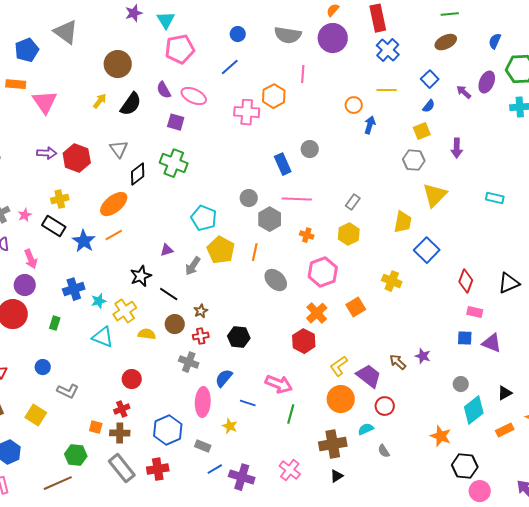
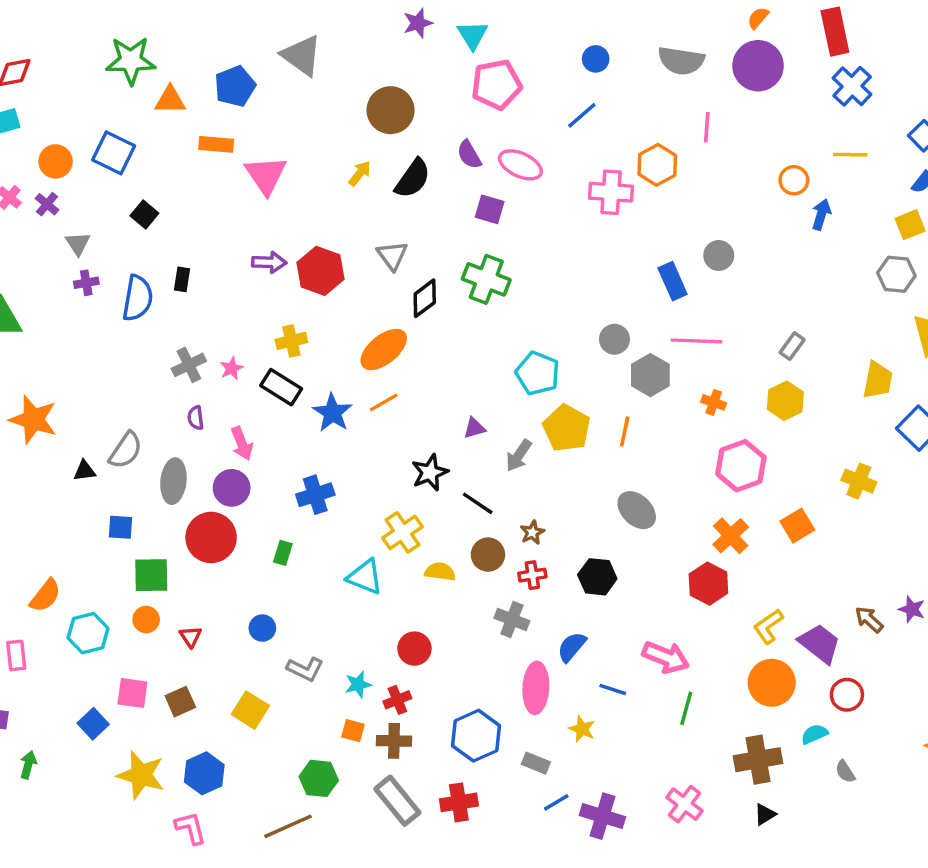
gray ellipse: (276, 280) -> (637, 510), moved
cyan star: (99, 301) -> (358, 684), moved

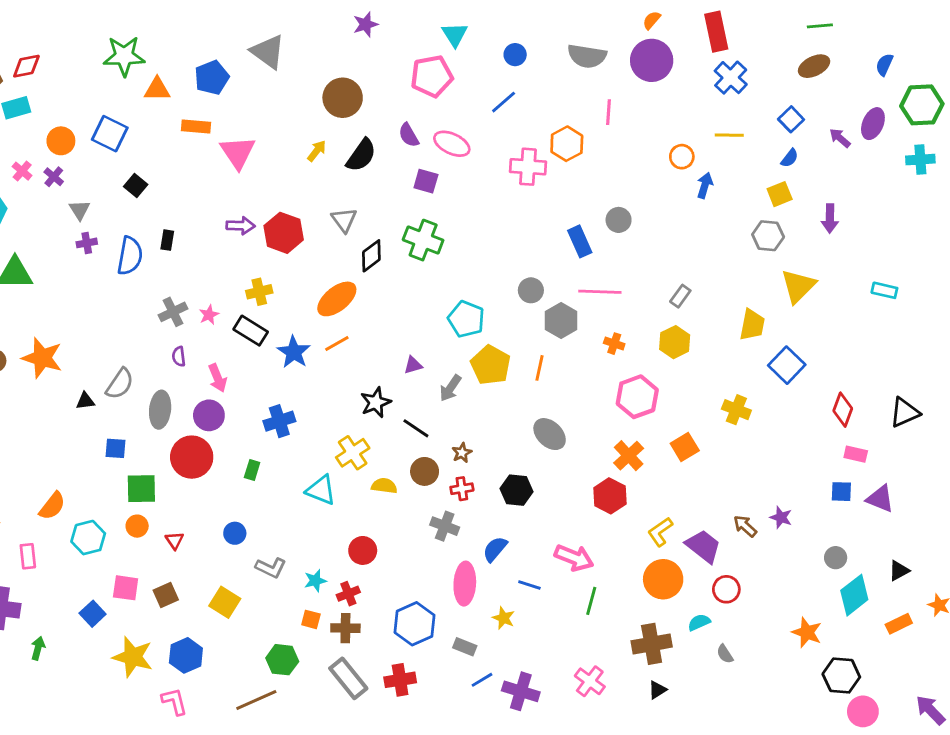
cyan triangle: (473, 35) -> (455, 34), moved

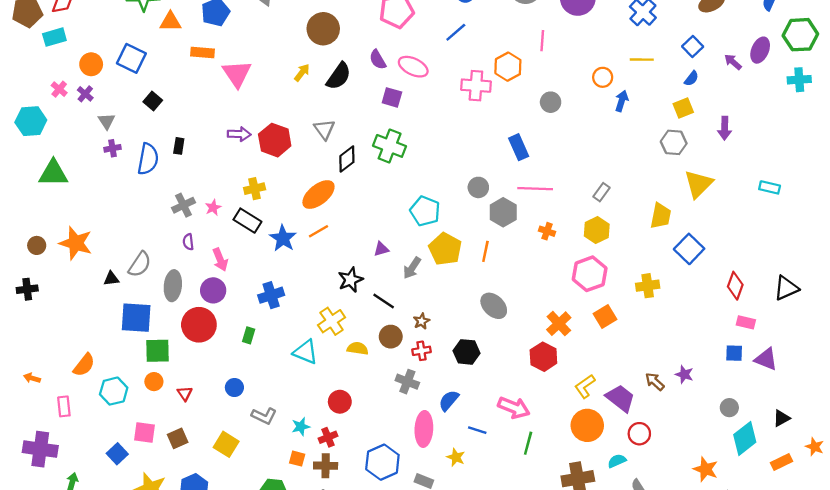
gray circle: (619, 220) -> (551, 102), moved
pink hexagon: (637, 397) -> (590, 274), moved
yellow cross: (736, 410) -> (648, 286), turned -30
blue square: (116, 448) -> (136, 318), size x1.8

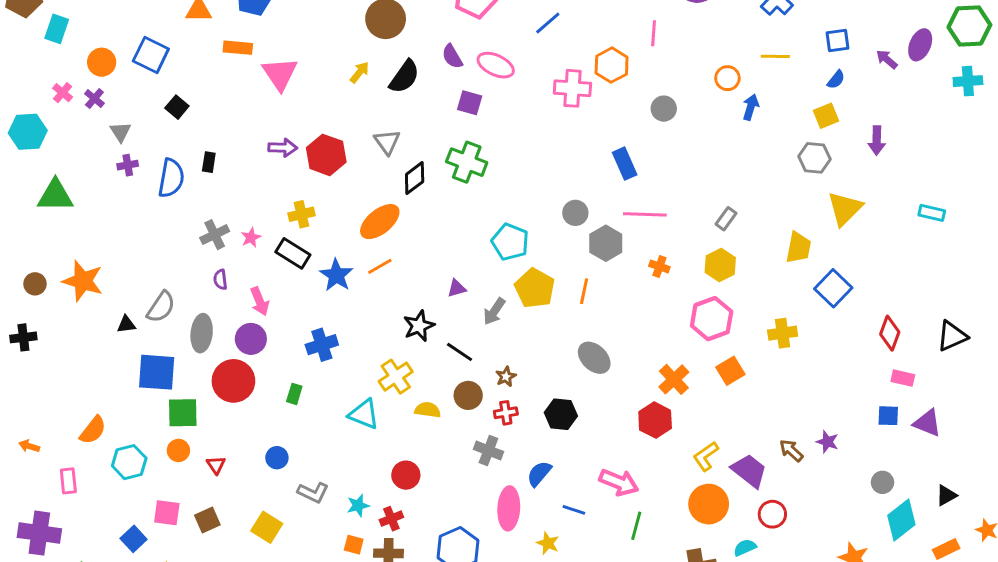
cyan rectangle: (54, 37) -> (57, 29), turned -55
blue square: (693, 47) -> (838, 40), turned 36

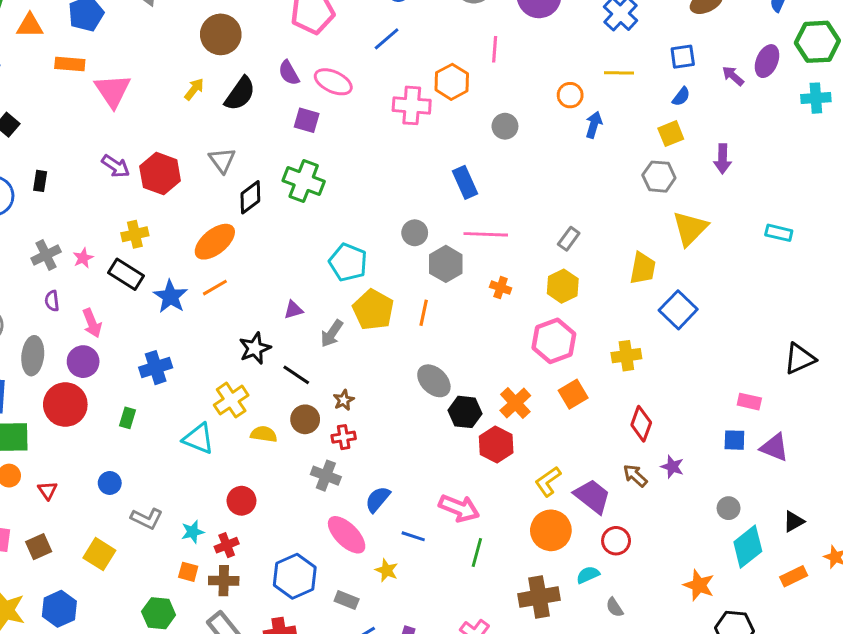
purple arrow: (283, 148) -> (116, 166), turned 32
red diamond: (890, 333) -> (641, 424), moved
black hexagon: (561, 414) -> (465, 412), moved
pink ellipse: (509, 508) -> (347, 535), turned -48

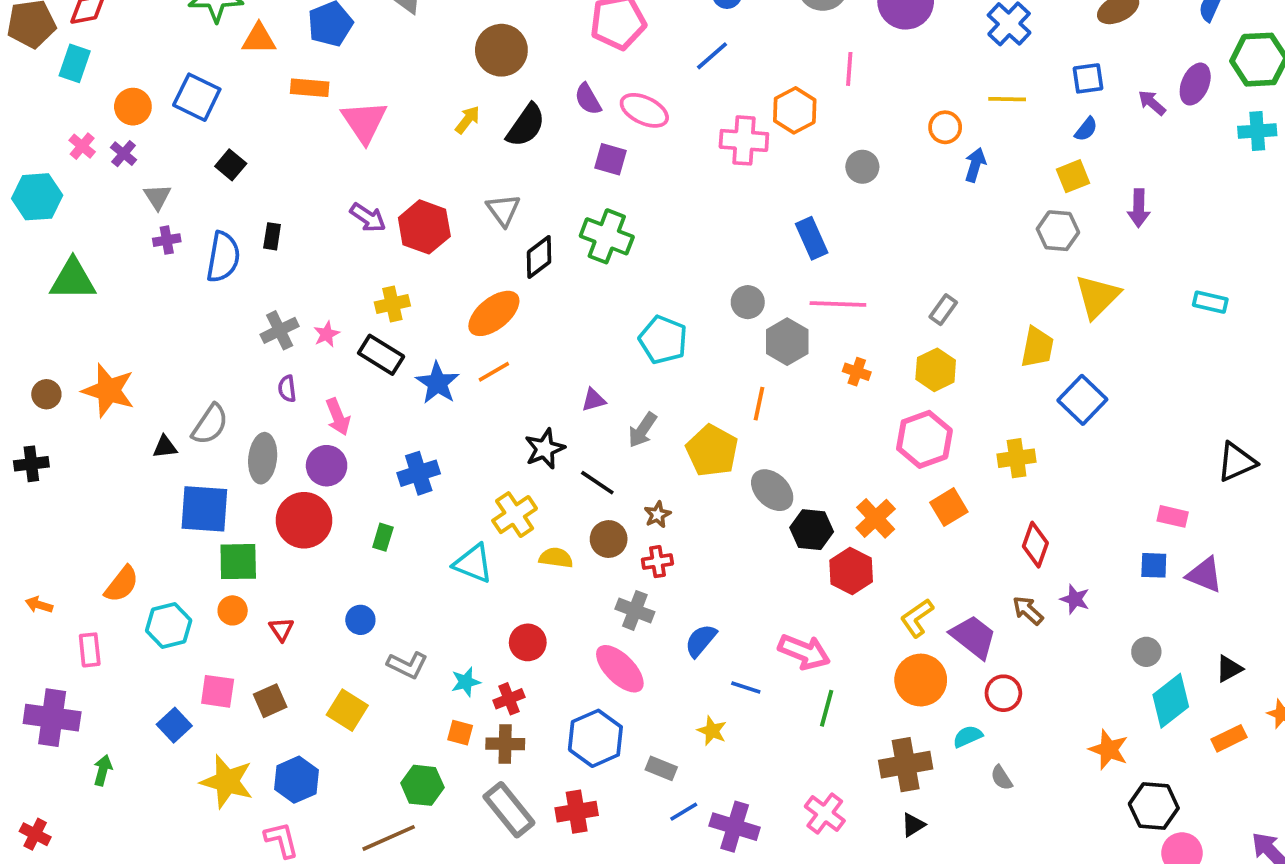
yellow pentagon: (373, 310) -> (712, 451), moved
pink ellipse: (347, 535) -> (620, 669), moved

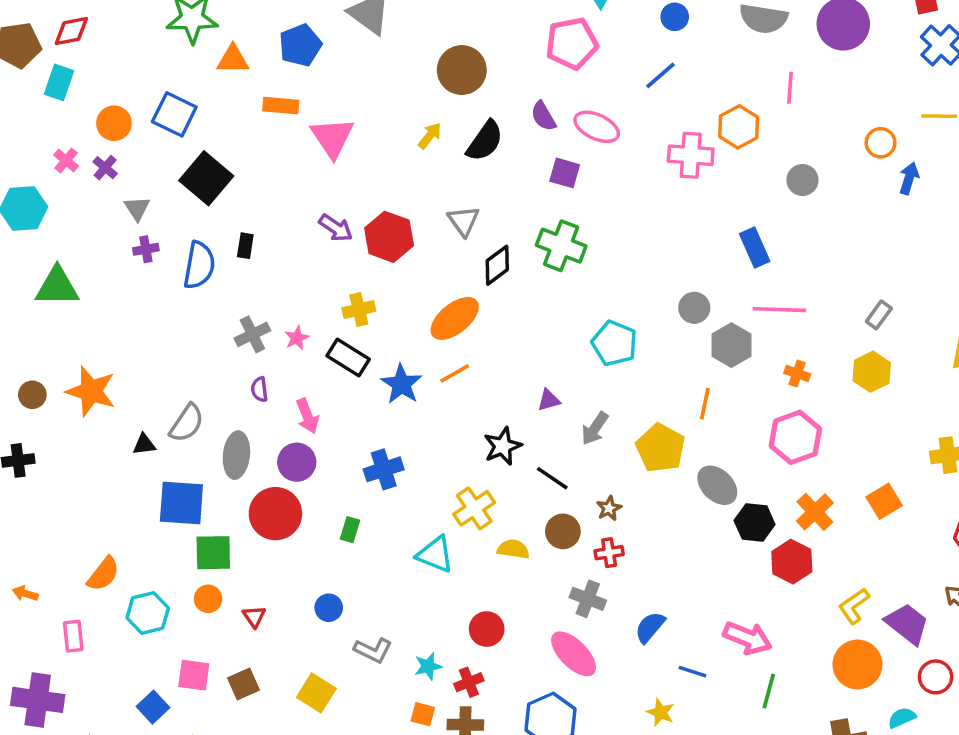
black square: (231, 165) -> (206, 178), size x1.8
pink hexagon: (924, 439) -> (795, 437), moved

